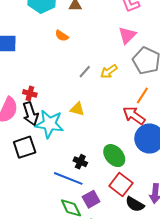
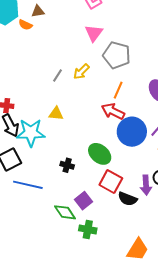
orange semicircle: (62, 36) -> (25, 25), moved
blue line: (68, 178) -> (28, 185), moved

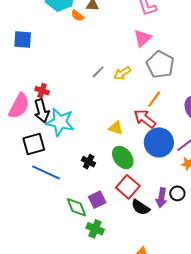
yellow triangle: (56, 114) -> (116, 128), moved

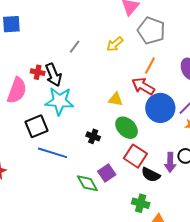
gray line: (98, 72) -> (75, 47), moved
black arrow: (42, 111) -> (53, 75), moved
green cross: (95, 229) -> (141, 203), moved

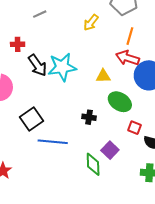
gray line: (75, 47) -> (40, 14), moved, turned 40
red cross: (38, 72) -> (18, 44), moved
cyan star: (59, 101) -> (62, 67), moved
red square: (135, 156) -> (134, 128), size x0.6
green diamond: (87, 183) -> (93, 164), turned 40

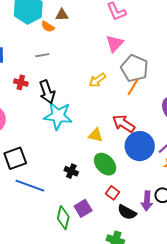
gray line: (40, 14) -> (42, 55), moved
orange line: (130, 36) -> (133, 87), moved
black arrow: (37, 65) -> (47, 92), moved

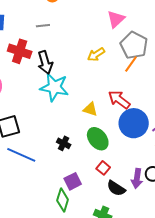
red cross: (21, 82) -> (20, 51), size x1.6
green diamond: (63, 218) -> (63, 200), moved

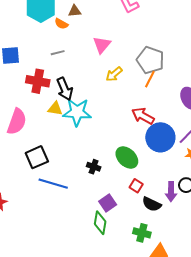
pink triangle: (116, 19) -> (102, 45), moved
yellow triangle: (90, 109) -> (55, 109), moved

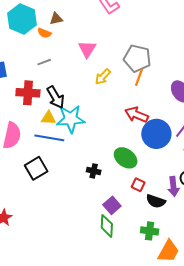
blue line: (53, 184) -> (49, 138), moved

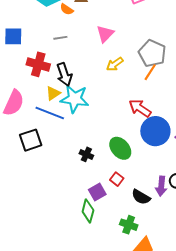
yellow triangle: (48, 118) -> (53, 93), turned -49
red square: (138, 185) -> (117, 179), moved

